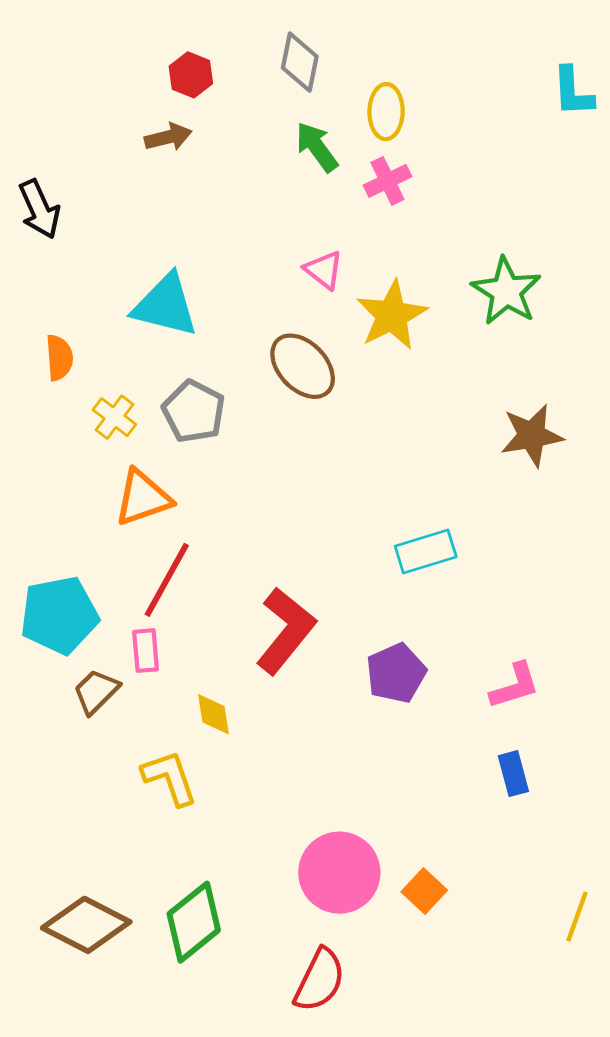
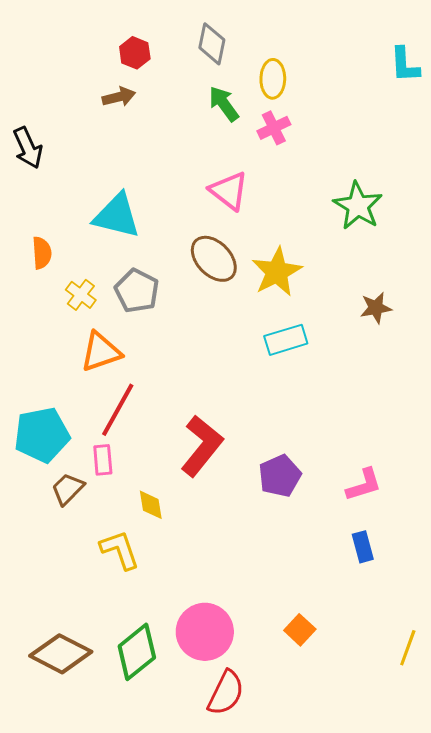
pink triangle: (324, 270) -> (229, 191), size x1.4
yellow star: (392, 315) -> (277, 272), moved
brown star: (532, 436) -> (376, 308), size x0.7
cyan rectangle: (426, 552) -> (286, 340), moved
pink circle: (339, 873) -> (205, 632), moved

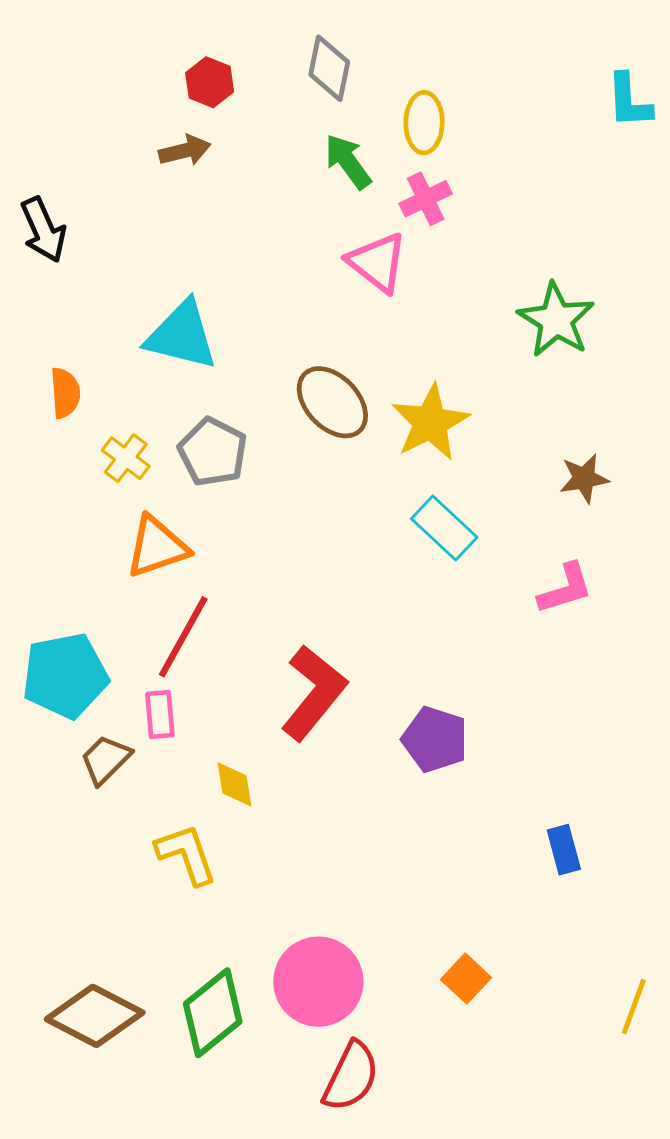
pink triangle: (229, 191) -> (377, 262), moved
cyan rectangle: (286, 340) -> (444, 528), turned 60
purple pentagon: (280, 476) -> (435, 739), turned -30
pink L-shape: (364, 485) -> (565, 589), moved

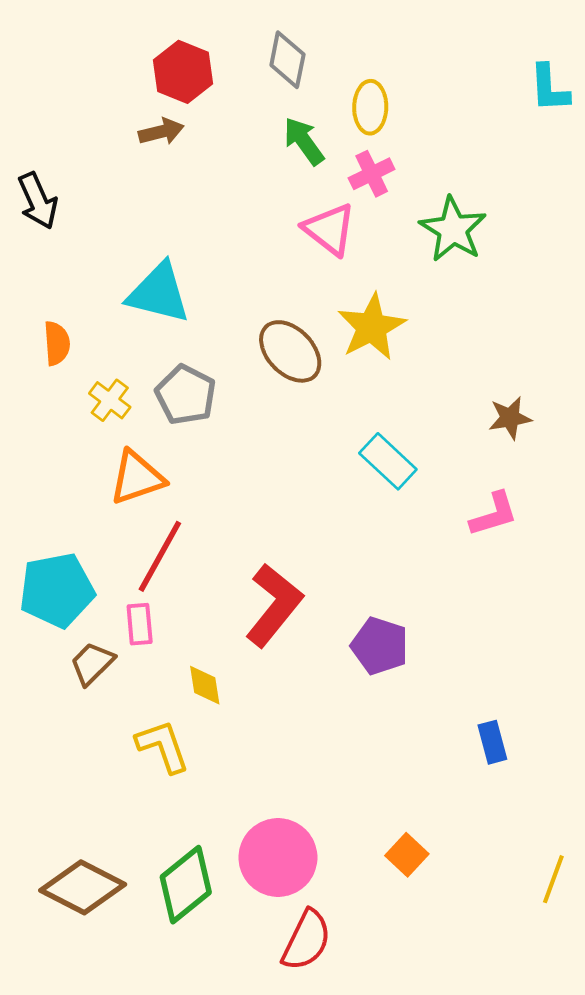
red hexagon: (210, 82) -> (183, 72), size x1.4
green star: (556, 320) -> (453, 229), moved
yellow star: (430, 422) -> (372, 327), moved

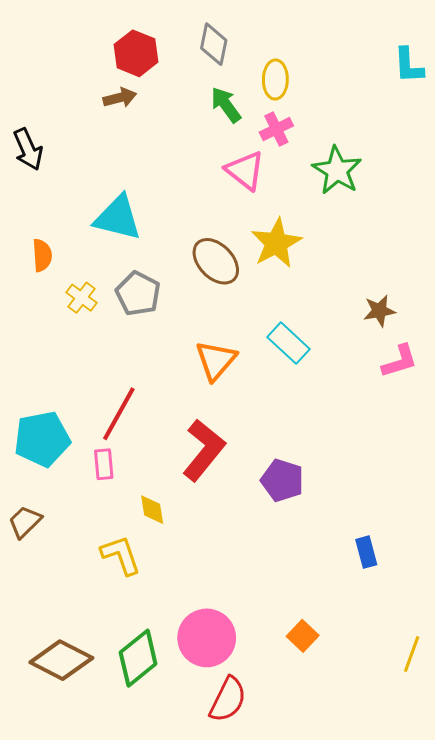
orange triangle: (137, 478) -> (216, 360), moved, turned -30
pink L-shape: (494, 514) -> (400, 361), moved
brown trapezoid: (92, 663) -> (25, 522), moved

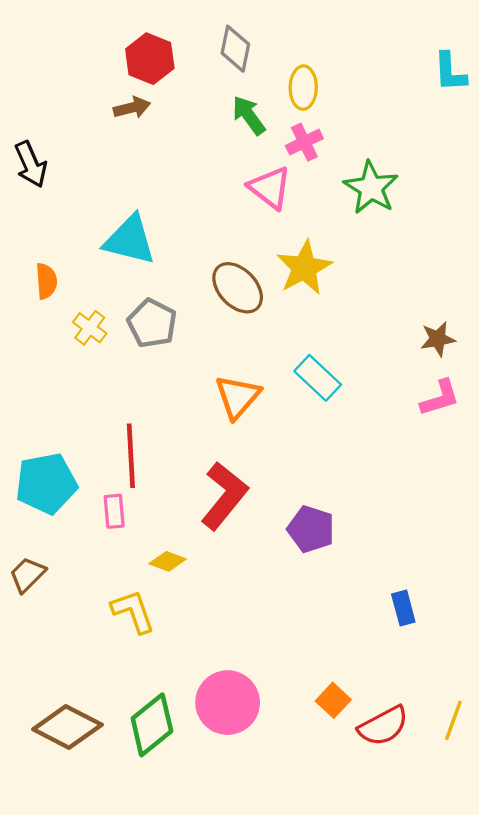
brown star: (379, 311) -> (438, 339), moved
red line: (119, 414) -> (131, 456), turned -32
yellow diamond: (152, 510) -> (168, 561), turned -60
red semicircle: (228, 699) -> (383, 726), moved, turned 36

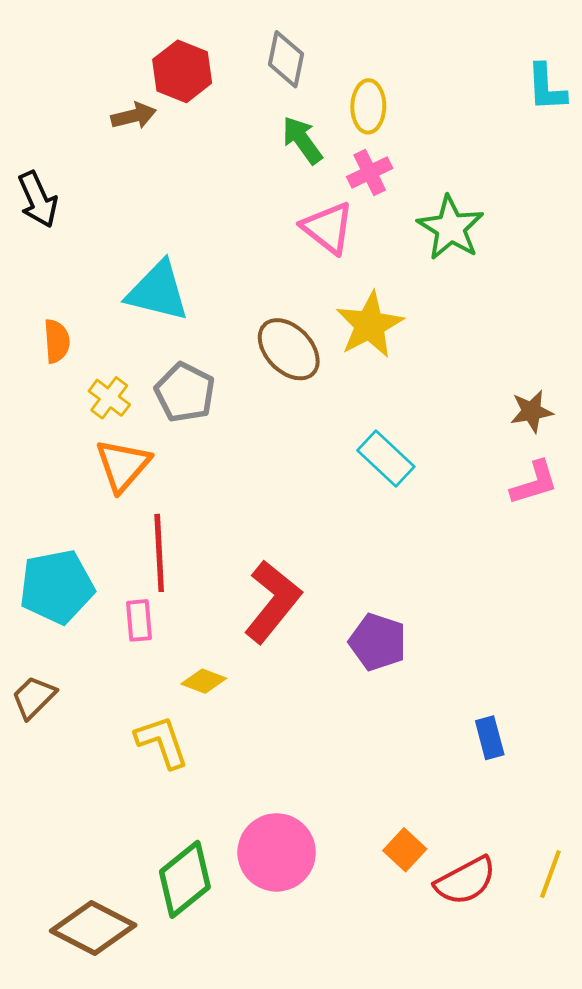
brown arrow: (132, 108) -> (134, 116), moved
orange triangle: (238, 397) -> (123, 465), moved
brown diamond: (67, 727) -> (93, 928), moved

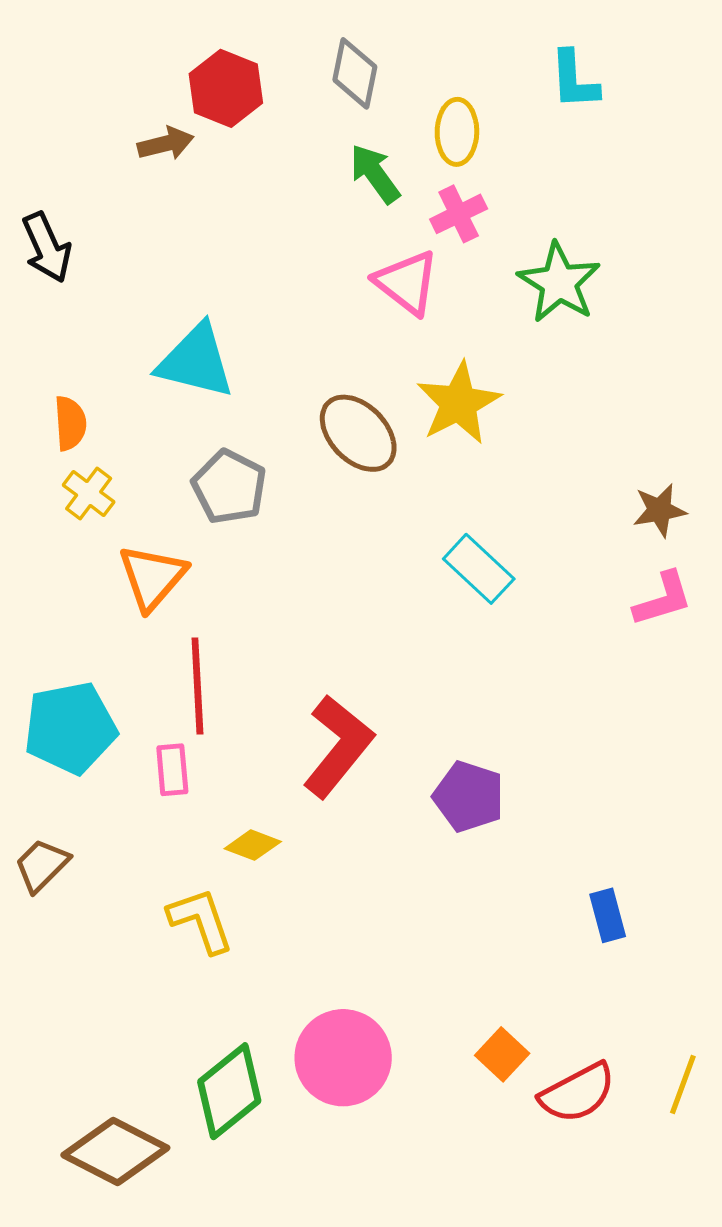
cyan L-shape: (546, 88) -> (574, 80), moved
yellow cross: (109, 398) -> (89, 494), moved

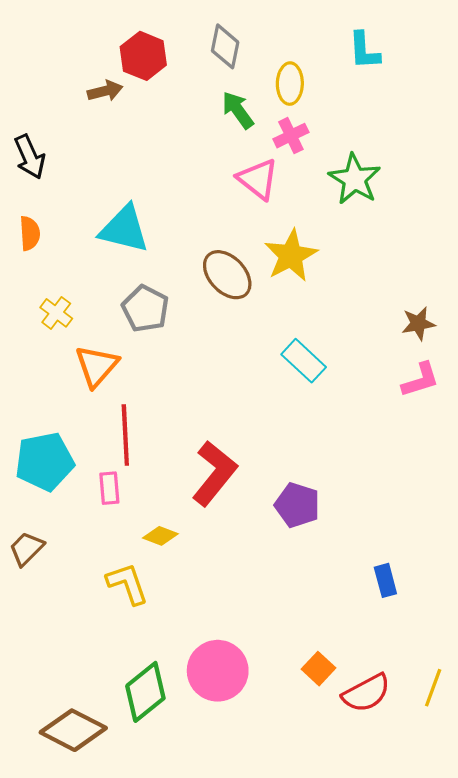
orange semicircle: (70, 423) -> (30, 233), moved

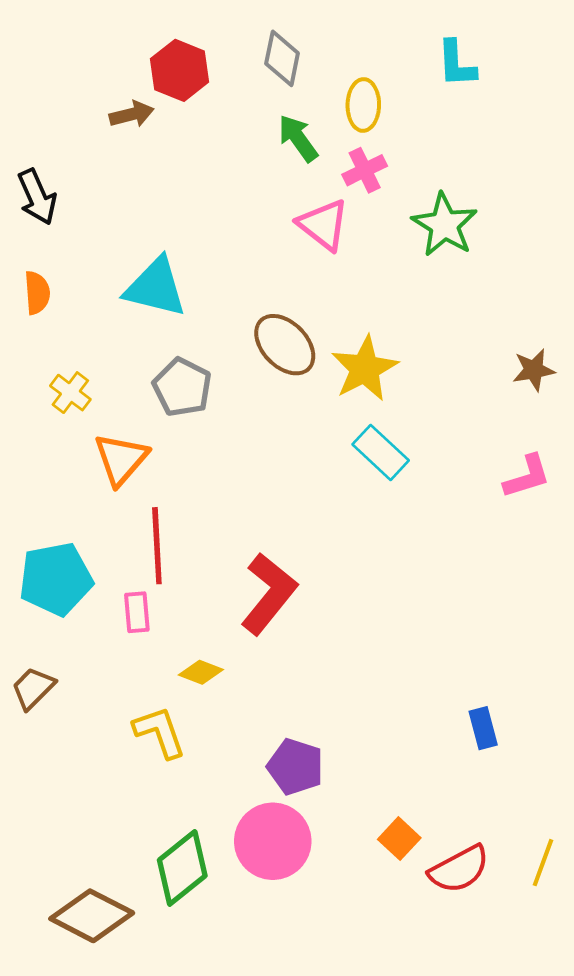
yellow star: (291, 256) -> (365, 369), moved
brown star: (418, 324) -> (534, 370), moved
purple pentagon: (297, 505) -> (295, 767), moved

